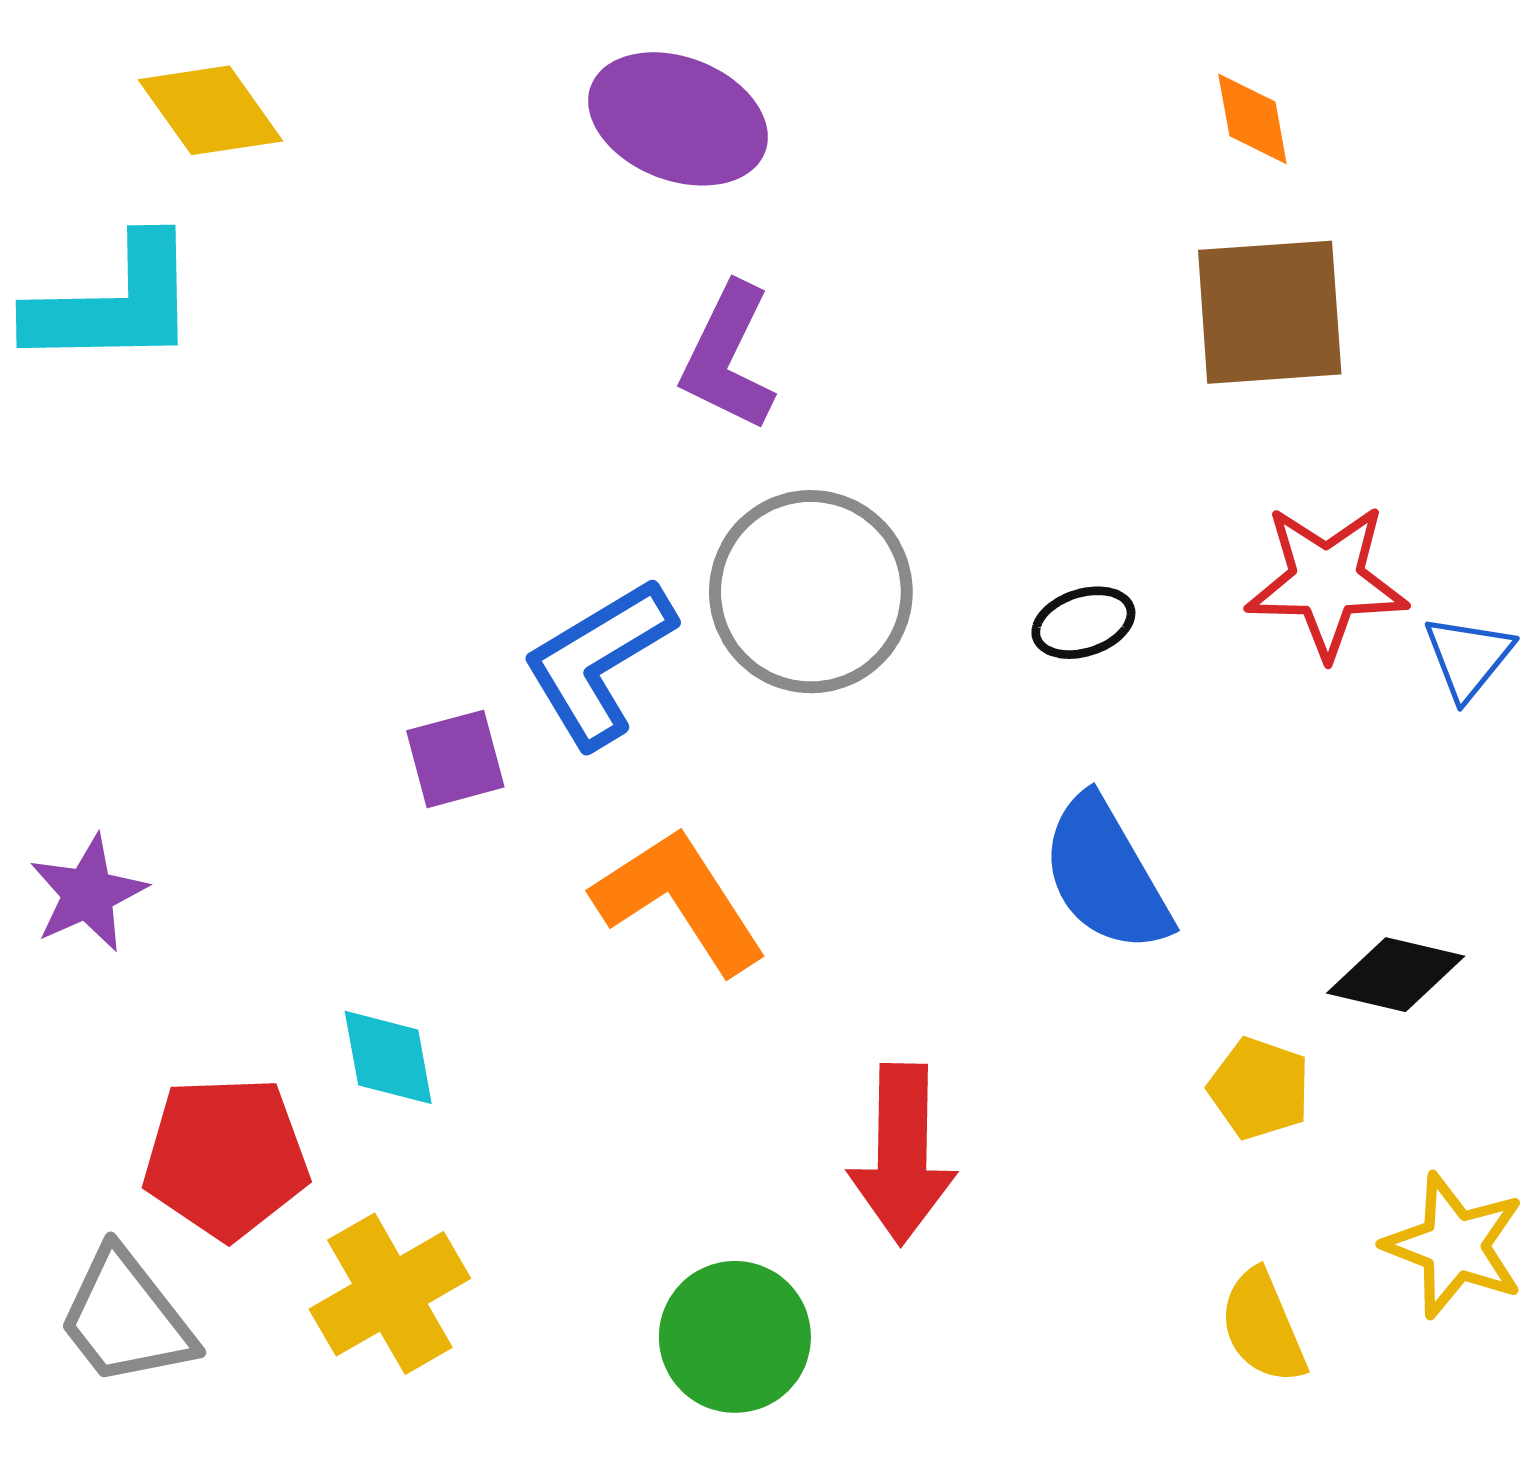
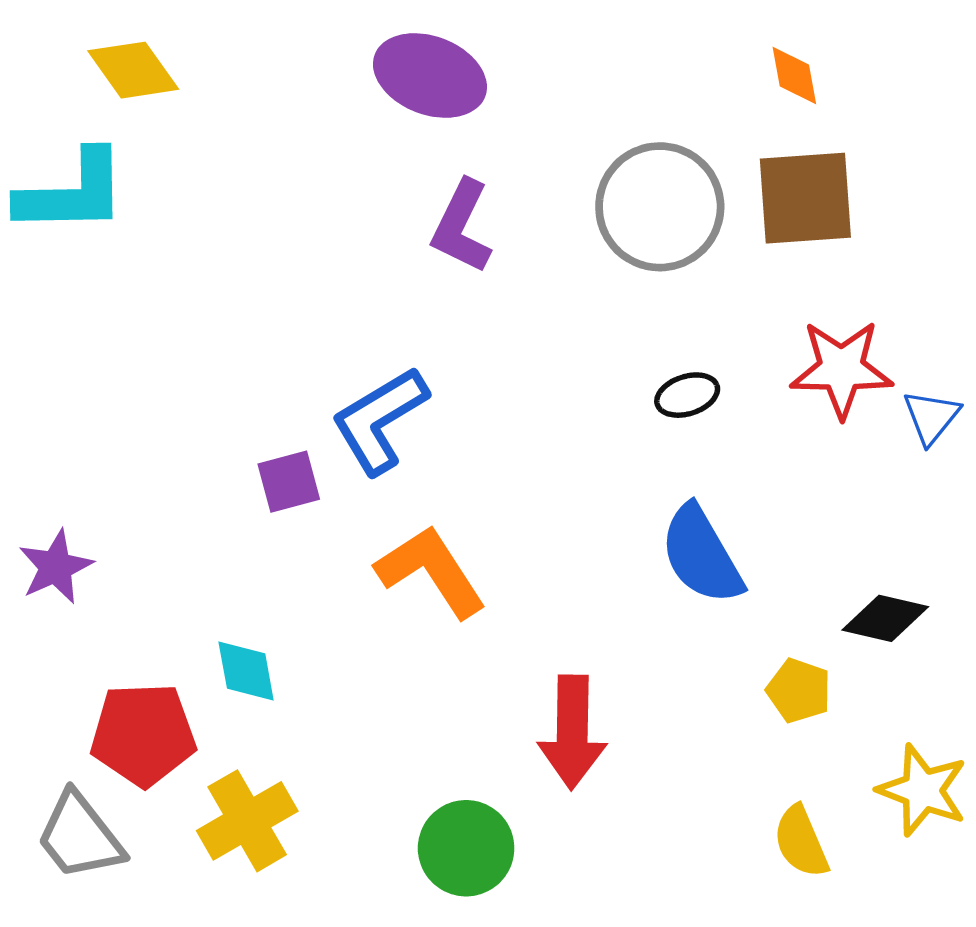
gray circle: (811, 592) -> (660, 207), moved

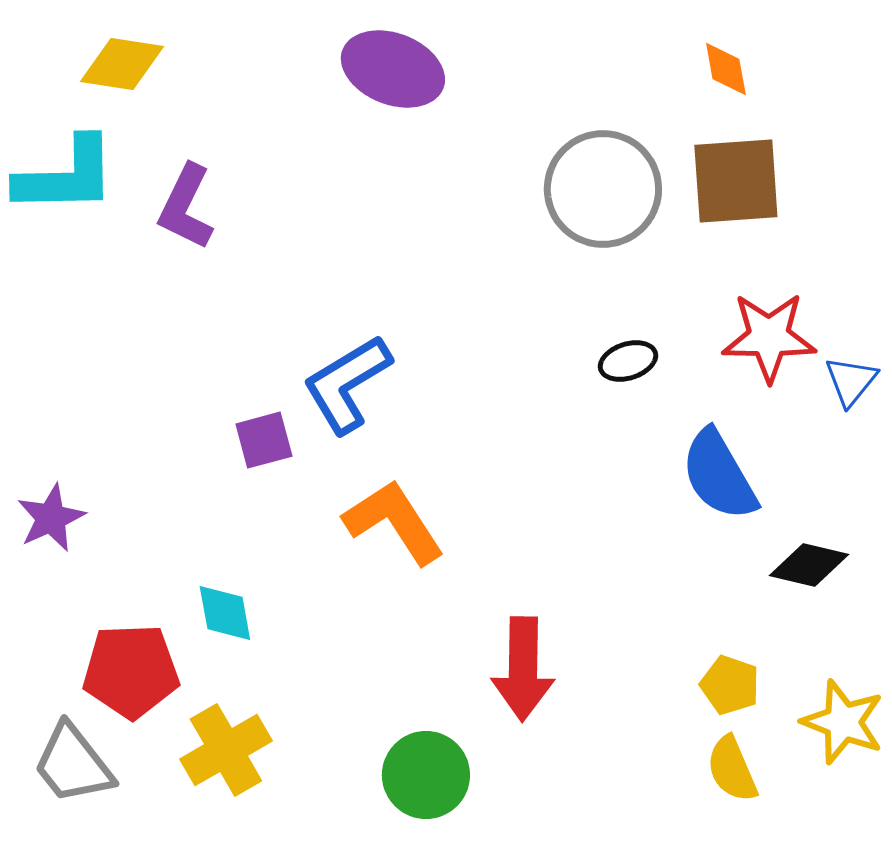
yellow diamond: (133, 70) -> (122, 64), turned -46
purple L-shape: (462, 227) -> (186, 207), moved
blue semicircle: (701, 555) -> (719, 475), moved
yellow pentagon: (799, 691) -> (730, 685), moved

